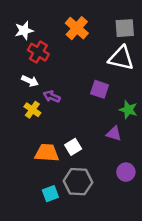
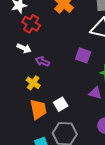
yellow cross: (32, 110) -> (33, 83), moved
orange trapezoid: (47, 153) -> (38, 109), turned 75

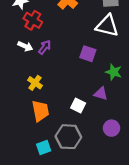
purple arrow: (42, 61) -> (45, 47), moved, turned 104
white square: (61, 104) -> (78, 105), moved, turned -32

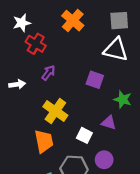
white arrow: (25, 46) -> (17, 84), moved, turned -32
yellow cross: (35, 83) -> (55, 111), moved, size x1.5
purple circle: (112, 128) -> (104, 160), moved

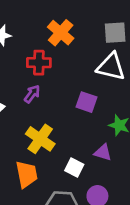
red cross: (36, 44) -> (39, 63), moved, turned -30

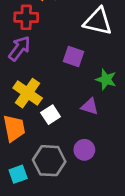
purple arrow: (32, 94) -> (19, 48), size x1.4
white square: (74, 167) -> (51, 115), moved, turned 30

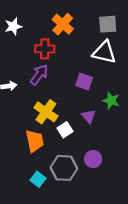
purple triangle: (90, 107) -> (89, 116), moved, turned 32
cyan square: (18, 174) -> (38, 179), turned -32

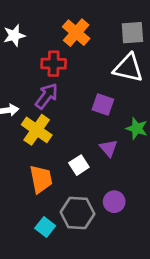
yellow cross: (46, 112) -> (37, 130), moved

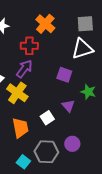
white triangle: (128, 68) -> (82, 49), turned -30

